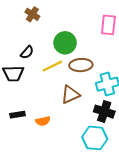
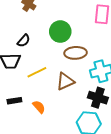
yellow line: (52, 66) -> (37, 72), moved
orange semicircle: (43, 121) -> (39, 107), turned -120

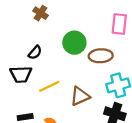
brown ellipse: (76, 53) -> (101, 56), moved

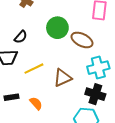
brown ellipse: (101, 56) -> (82, 40), turned 30

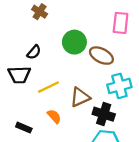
black cross: (95, 94) -> (104, 114), moved
black rectangle: (11, 97) -> (24, 128), moved, turned 32
orange semicircle: (36, 103) -> (54, 116), moved

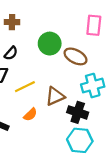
brown cross: (40, 12) -> (12, 22), moved, turned -32
orange semicircle: (54, 116) -> (30, 115), turned 88

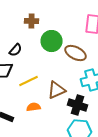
brown cross: (12, 22) -> (32, 21), moved
orange semicircle: (30, 115) -> (34, 107), turned -144

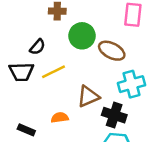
yellow line: (29, 81) -> (54, 72), moved

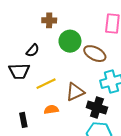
yellow line: (54, 72) -> (46, 84), moved
black rectangle: (26, 130) -> (23, 120), turned 56

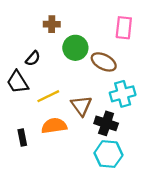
black trapezoid: (19, 71) -> (18, 82), turned 60
brown triangle: (75, 92) -> (81, 106), turned -42
orange semicircle: (51, 110) -> (54, 126), size x1.5

